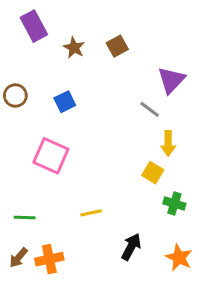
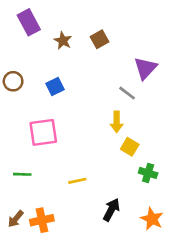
yellow arrow: (168, 143) -> (117, 122), moved
pink square: (51, 156) -> (43, 132), turned -32
green line: (25, 217) -> (22, 174), moved

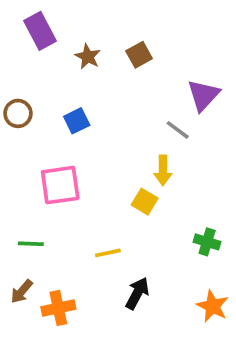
yellow square: (130, 147) -> (145, 202), moved
black arrow: (111, 210) -> (137, 293), moved
brown arrow: (16, 219) -> (22, 291), moved

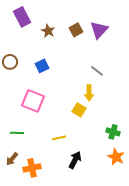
purple triangle: (203, 95) -> (99, 30), moved
pink square: (60, 185) -> (33, 101), turned 30
orange star: (213, 306) -> (116, 157), moved

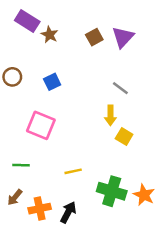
purple rectangle: (22, 17) -> (27, 21), turned -30
brown star: (48, 31) -> (50, 35), moved
yellow square: (79, 110) -> (124, 137), moved
green cross: (113, 132) -> (112, 191), moved, size x1.6
black arrow: (75, 160) -> (68, 212), moved

